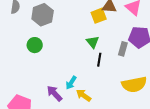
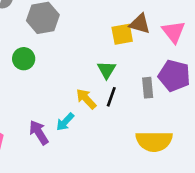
gray rectangle: (123, 49) -> (148, 88), turned -32
yellow arrow: (84, 95) -> (86, 99), moved

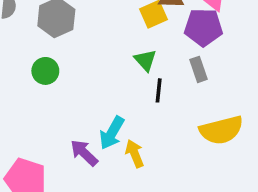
purple pentagon: (174, 76) -> (203, 27), moved
yellow arrow: (86, 99) -> (135, 154), moved, turned 35
cyan arrow: (65, 122) -> (112, 133), size x1.4

